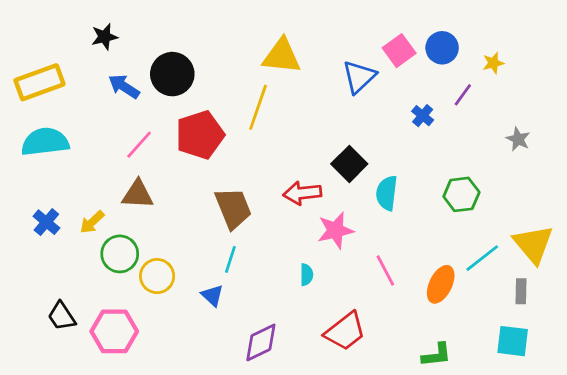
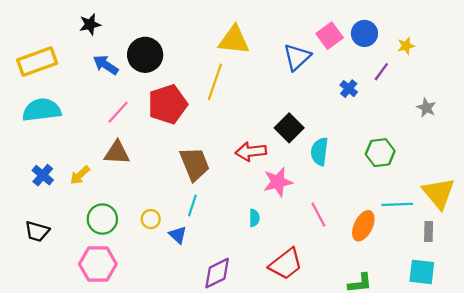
green circle: (120, 254) -> (102, 219), moved
cyan line: (482, 258) -> (397, 204), turned 36
yellow circle: (157, 276) -> (151, 219), moved, size x0.7
black trapezoid: (62, 316) -> (37, 231), moved, turned -40

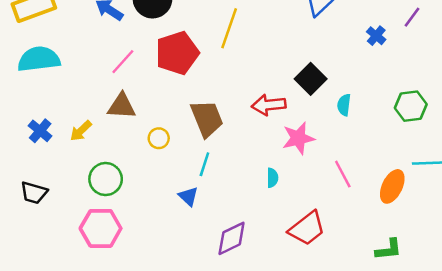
cyan semicircle: (319, 152) -> (344, 105), size x0.7
yellow circle: (151, 219) -> (159, 138), moved

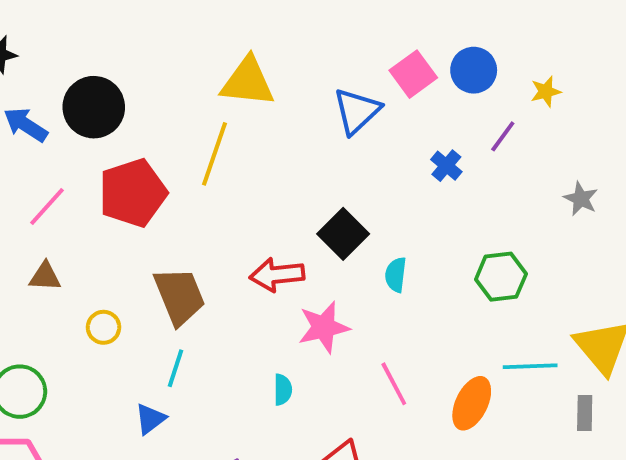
brown triangle: (122, 106) -> (45, 277), size x0.7
blue triangle: (188, 196) -> (150, 419), turned 40

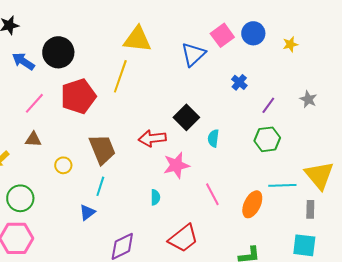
purple line: (503, 136) -> (268, 105), moved

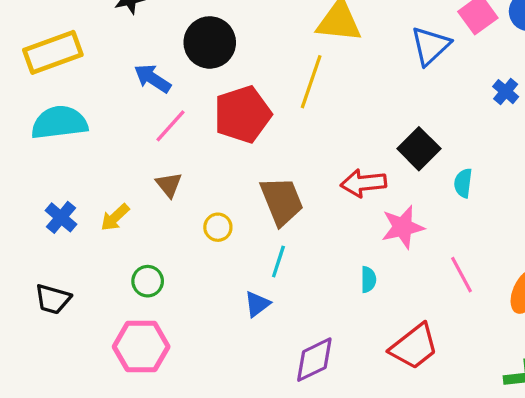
blue arrow: (23, 61) -> (153, 78), moved
brown triangle: (33, 139) -> (169, 185), turned 48
green circle: (20, 198) -> (148, 281), size x0.7

